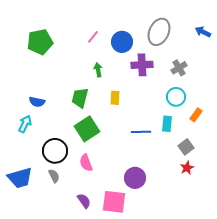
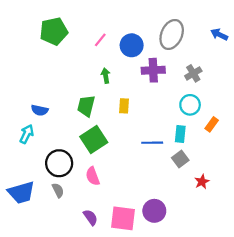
green pentagon: (40, 42) -> (54, 31), moved
gray square: (186, 147) -> (180, 159), moved
purple circle: (135, 178) -> (154, 211), moved

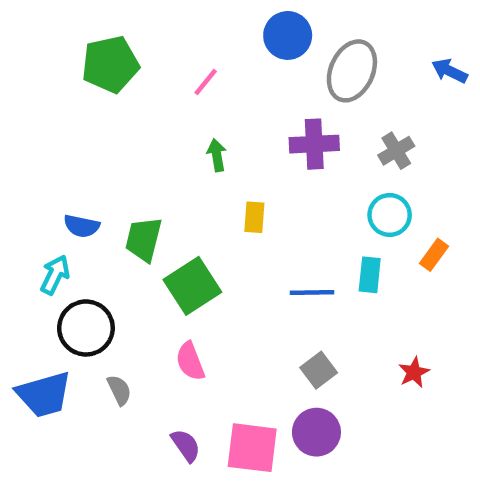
blue circle: (132, 45) -> (288, 35), moved
green trapezoid: (86, 106) -> (144, 239), moved
gray square: (180, 159) -> (319, 370), moved
black circle: (59, 163) -> (86, 328), moved

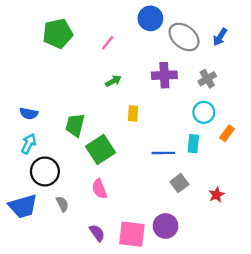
gray ellipse: (352, 71) -> (184, 37), turned -76
blue arrow: (449, 71) -> (220, 37), moved, turned -84
green arrow: (217, 155) -> (113, 81), turned 70
blue semicircle: (82, 226) -> (29, 113), moved
gray square: (319, 370) -> (179, 183), moved

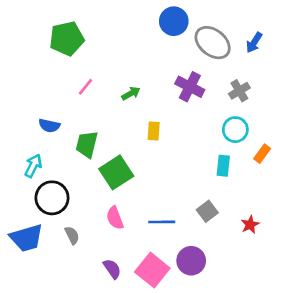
pink line: (108, 43) -> (85, 87), moved
purple cross: (164, 75) -> (190, 87), turned 30
blue semicircle: (29, 113) -> (49, 126), moved
blue line: (163, 153) -> (162, 222), moved
pink square: (132, 234) -> (152, 270), turned 32

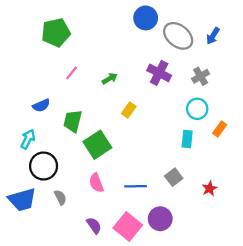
blue semicircle: (49, 126) -> (41, 105), turned -36
yellow rectangle: (154, 131) -> (129, 110), turned 32

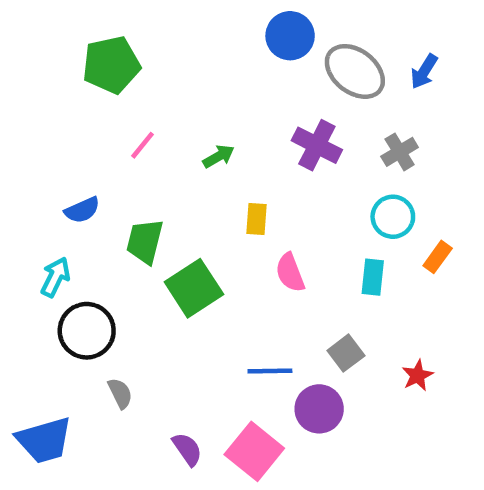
yellow rectangle: (129, 110) -> (257, 219), turned -32
pink semicircle: (96, 183) -> (290, 273), moved
blue trapezoid: (22, 200) -> (44, 440), moved
purple circle: (160, 219) -> (319, 409), moved

